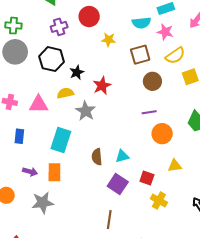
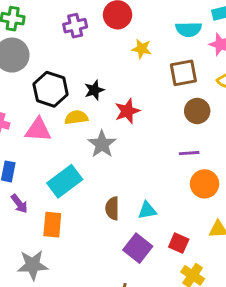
black hexagon: (52, 59) -> (51, 89), moved
cyan rectangle: (61, 140) -> (65, 181), turned 30
purple arrow: (30, 172) -> (19, 204), moved, turned 32

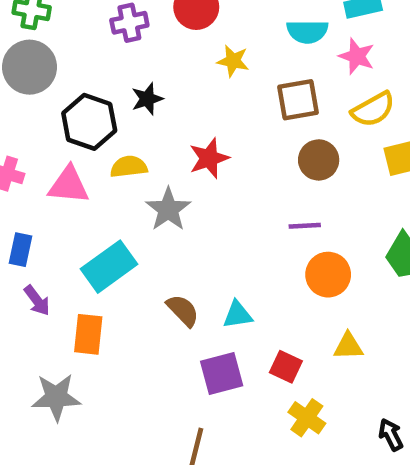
black star: (94, 90) -> (147, 99), moved
brown semicircle: (112, 208) -> (183, 310), turned 135
purple square: (138, 248) -> (222, 374), turned 36

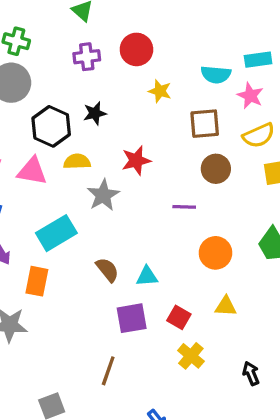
purple line: (305, 226) -> (184, 207), moved

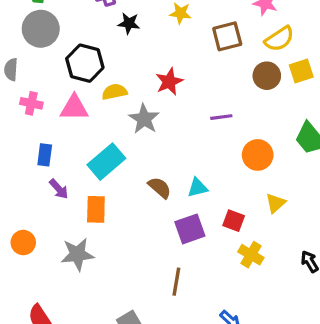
black star: (95, 113) -> (129, 23), moved, turned 30
brown circle: (216, 169) -> (267, 76), moved
yellow triangle: (226, 306) -> (276, 203), turned -35

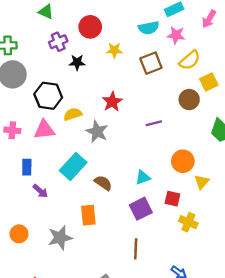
brown circle: (267, 76) -> (189, 100), moved
orange circle: (258, 155) -> (183, 161), moved
brown semicircle: (160, 188) -> (103, 183), moved
orange rectangle: (96, 209) -> (88, 215), moved

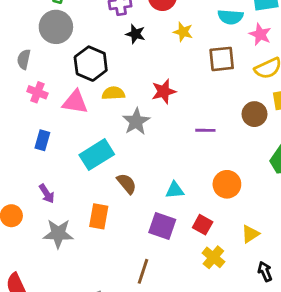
yellow triangle: (202, 182) -> (250, 234), moved
purple arrow: (40, 191) -> (47, 194), moved
purple square: (141, 209) -> (162, 226), turned 30

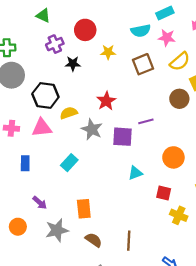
cyan rectangle: (97, 155) -> (69, 163), size x0.7
brown semicircle: (127, 184) -> (94, 240), moved
purple square: (162, 226) -> (122, 137), moved

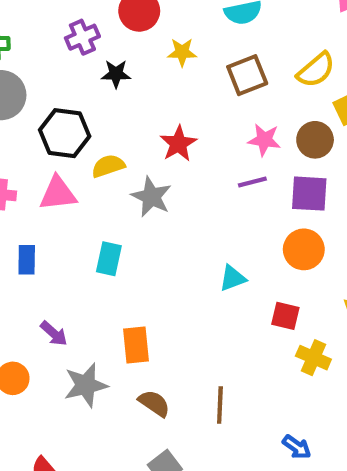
pink star: (167, 38) -> (264, 140), moved
purple square: (122, 137) -> (309, 194), moved
cyan rectangle: (69, 163) -> (109, 259), turned -30

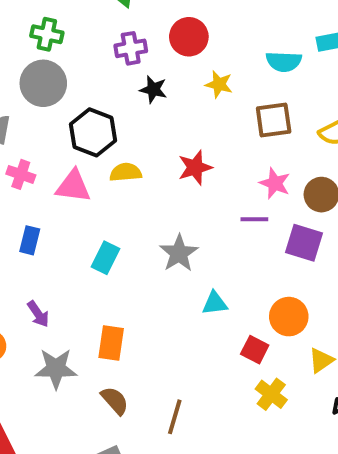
gray star: (151, 197) -> (179, 253), moved
orange circle: (304, 249) -> (289, 317), moved

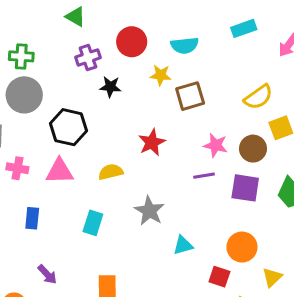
cyan semicircle: (284, 61) -> (185, 45), moved
brown square: (274, 120) -> (190, 96), moved
yellow semicircle: (126, 172) -> (111, 172), moved

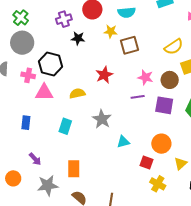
green cross: (21, 56) -> (21, 18), turned 35
pink cross: (17, 168) -> (28, 75), moved

